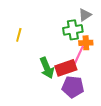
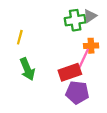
green cross: (73, 30) -> (75, 20), moved
green arrow: (47, 68) -> (27, 69), moved

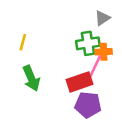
green cross: (75, 20) -> (88, 43), moved

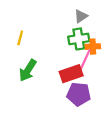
gray triangle: (102, 18) -> (81, 16), moved
green arrow: (31, 78) -> (28, 70), turned 55

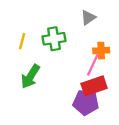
green cross: (79, 39) -> (54, 39), moved
red rectangle: (71, 74) -> (94, 86), moved

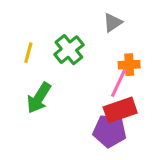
green cross: (54, 39) -> (69, 50), turned -30

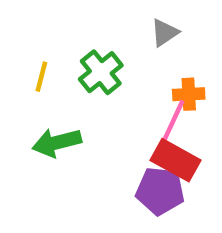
green arrow: (39, 98) -> (57, 143), turned 44
red rectangle: (120, 110) -> (176, 160), turned 48

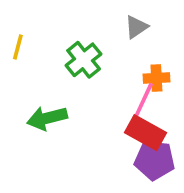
yellow line: (41, 77) -> (18, 47), moved
purple pentagon: (160, 191) -> (155, 160), moved

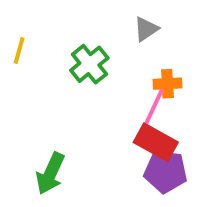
green arrow: (47, 118) -> (50, 173), moved, turned -51

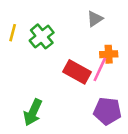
green cross: (89, 64) -> (42, 36), moved
red rectangle: (156, 142) -> (77, 72), moved

